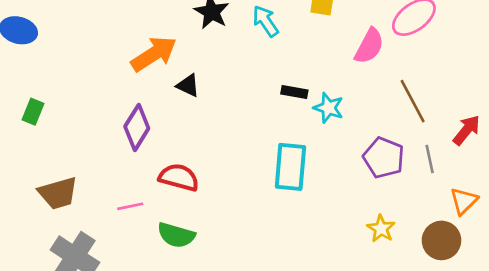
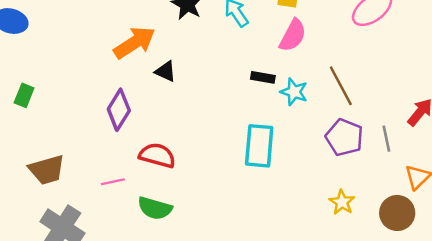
pink semicircle: (369, 46) -> (293, 35), moved
brown line: (413, 101) -> (341, 86), moved

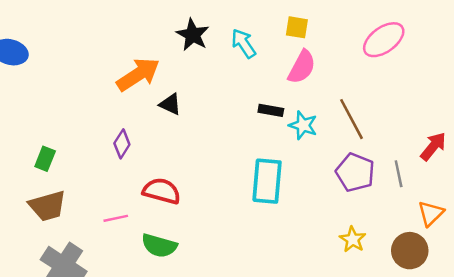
green rectangle: (24, 95) -> (45, 159), moved
purple diamond: (119, 110) -> (122, 144), size x0.7

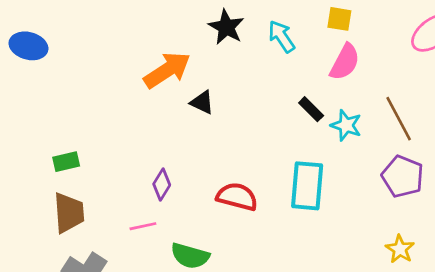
black rectangle: (271, 110) -> (311, 109), turned 35
purple diamond: (122, 144) -> (162, 185), moved
green rectangle: (45, 159) -> (66, 162), turned 55
red semicircle: (162, 191) -> (237, 197), moved
brown trapezoid: (48, 206) -> (69, 213), turned -78

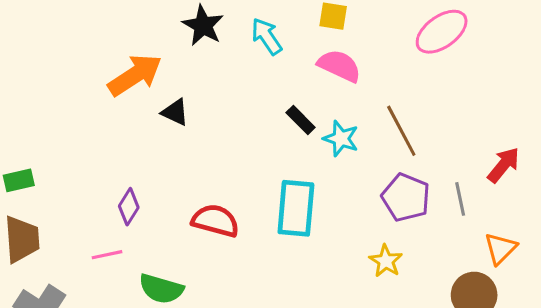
pink semicircle: (345, 62) -> (339, 66), turned -93
yellow star: (400, 249) -> (386, 261), moved

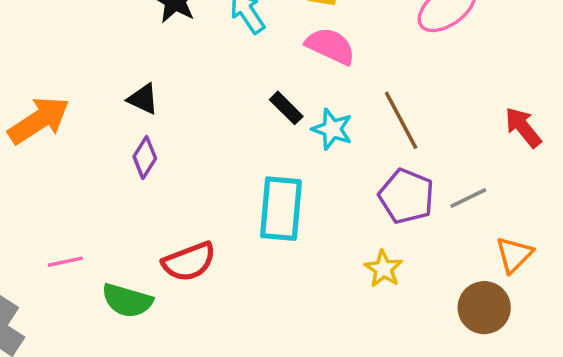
orange arrow: (135, 75) -> (39, 120), moved
red arrow: (504, 165) -> (523, 127), moved, turned -78
gray line: (460, 199) -> (468, 198), turned 76
purple diamond: (129, 207) -> (145, 157), moved
red semicircle: (215, 221) -> (189, 262), moved, turned 144

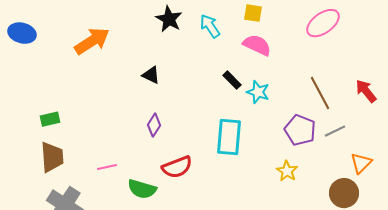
orange arrow: (39, 120) -> (92, 41), moved
brown line: (401, 120) -> (320, 93), moved
purple diamond: (145, 157) -> (154, 125), moved

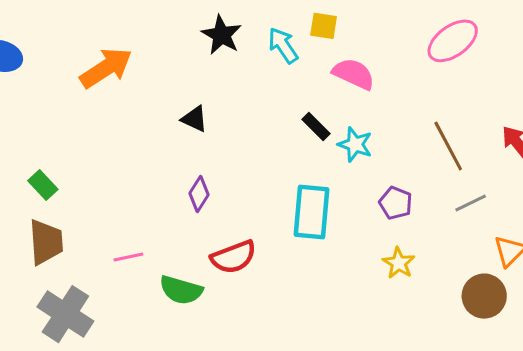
yellow square: (253, 13) -> (324, 26), moved
green rectangle: (50, 119) -> (43, 185), turned 60
purple pentagon: (300, 130) -> (396, 203), moved, size x0.7

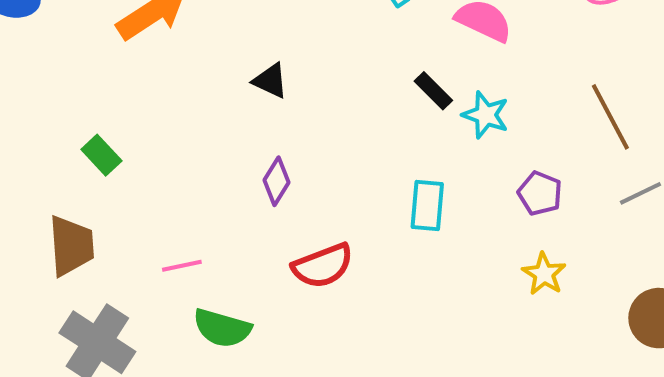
green rectangle: (43, 185) -> (101, 155), moved
cyan rectangle: (312, 212) -> (427, 205), size x0.7
green semicircle: (181, 290) -> (222, 328), moved

